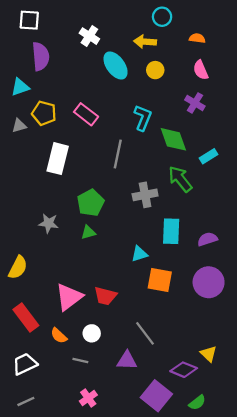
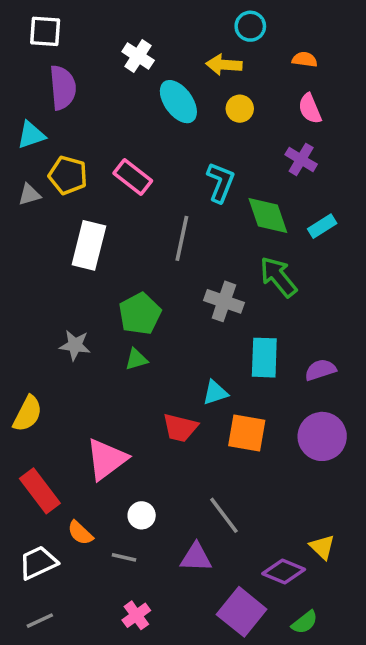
cyan rectangle: (209, 156) -> (322, 226), moved
gray cross: (145, 195) -> (224, 301), turned 30
red trapezoid: (105, 296) -> (180, 428), moved
orange semicircle: (59, 336) -> (80, 533), moved

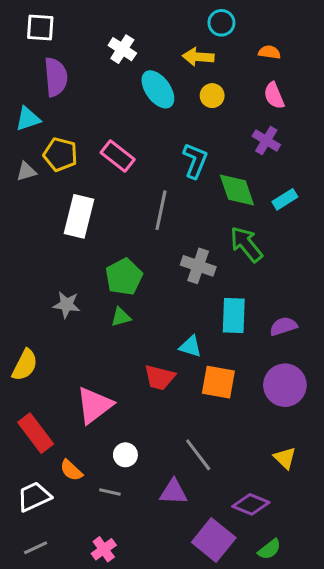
cyan triangle: (215, 393) -> (190, 346), turned 35
yellow triangle: (322, 547) -> (285, 458), moved
pink cross: (136, 615) -> (104, 549), moved

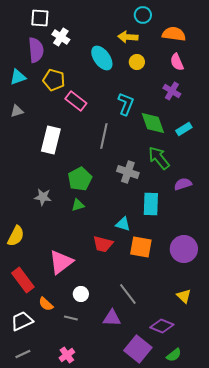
white square: (40, 27) -> (40, 18), moved
white cross: (122, 49) -> (61, 37), moved
orange semicircle: (269, 52) -> (174, 34), size x1.6
yellow pentagon: (60, 154) -> (54, 80), moved
purple semicircle: (283, 326) -> (183, 184), moved

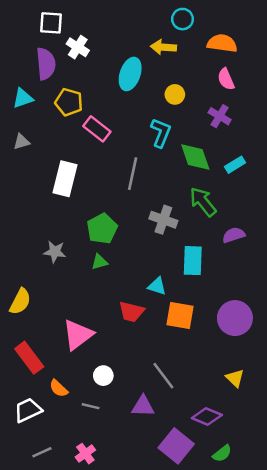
cyan ellipse: (102, 58) -> (130, 74), turned 55
yellow circle: (137, 62) -> (175, 94), moved
gray line: (23, 354) -> (42, 452), moved

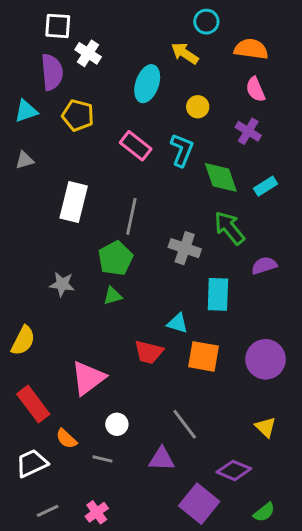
yellow arrow: (163, 47) -> (185, 53), turned 30
pink rectangle: (97, 129) -> (136, 146), moved
gray line: (133, 174) -> (131, 216), moved
green semicircle: (222, 454) -> (264, 512), moved

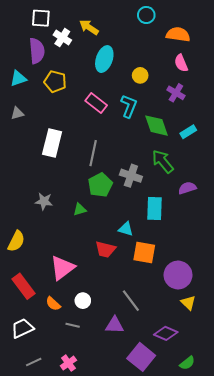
yellow arrow: (185, 53) -> (89, 27), moved
green pentagon: (115, 258) -> (100, 185), moved
purple circle: (266, 359) -> (178, 275), moved
orange semicircle: (66, 439) -> (53, 304), moved

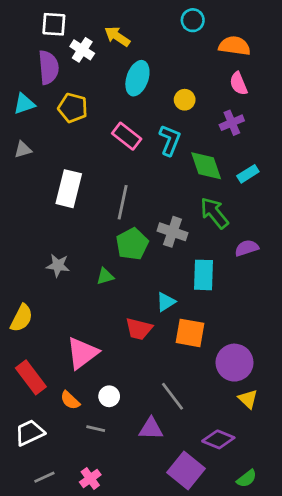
purple cross: (176, 93) -> (232, 123), turned 36
cyan triangle: (126, 229) -> (166, 302), turned -49

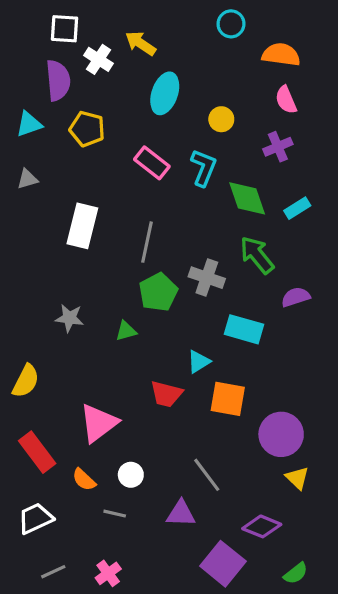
cyan rectangle: (204, 275) -> (244, 329), turned -76

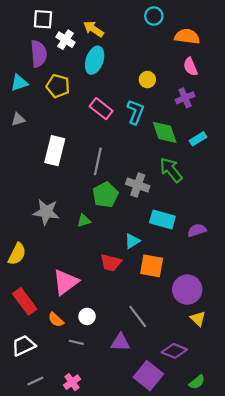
cyan ellipse: (165, 93) -> (95, 60), moved
purple semicircle: (296, 297) -> (197, 230), moved
gray star: (69, 318) -> (46, 212), size x1.4

